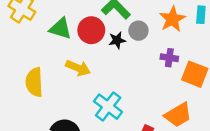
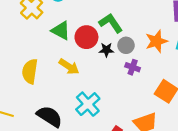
purple cross: (169, 58) -> (133, 67), moved

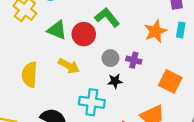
gray circle: (126, 45) -> (110, 58), moved
black star: (106, 50) -> (115, 81), moved
cyan cross: (88, 104) -> (92, 102), turned -35

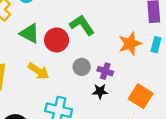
black star: (115, 81) -> (100, 91), moved

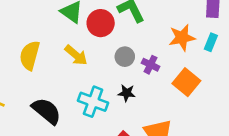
black star: (100, 91) -> (127, 93), moved
orange square: (141, 96) -> (186, 82), moved

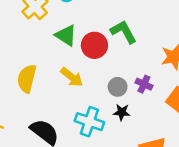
gray circle: (125, 57) -> (118, 87), moved

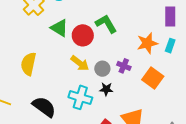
yellow arrow: (72, 77) -> (80, 63), moved

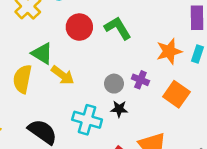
green triangle: (59, 28) -> (42, 53), moved
red circle: (83, 35) -> (79, 27), moved
yellow arrow: (80, 63) -> (63, 75), moved

